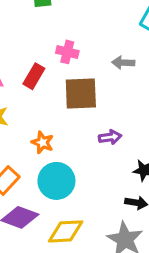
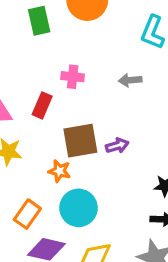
brown square: (81, 94) -> (80, 141), moved
purple arrow: (110, 137) -> (117, 146), moved

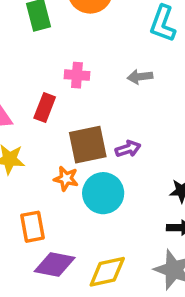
cyan circle: (79, 208) -> (103, 193), moved
orange rectangle: (27, 214) -> (32, 227), turned -44

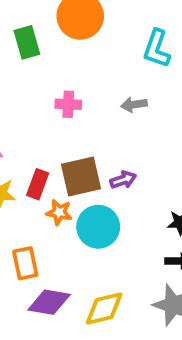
red rectangle: (45, 108) -> (38, 184), moved

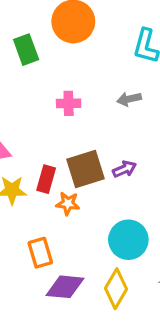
cyan circle: (98, 227) -> (128, 240), moved
yellow diamond: (104, 309) -> (116, 289), turned -42

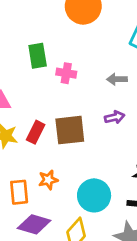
green rectangle: (26, 50) -> (38, 56), moved
purple arrow: (124, 169) -> (115, 117), moved
orange star: (68, 203) -> (48, 180), moved, turned -30

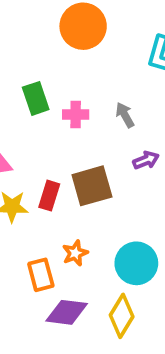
gray arrow: (117, 79) -> (125, 115), moved, turned 72

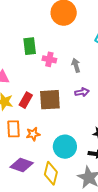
orange rectangle: (41, 275) -> (14, 129), moved
yellow diamond: (122, 316) -> (51, 173), turned -30

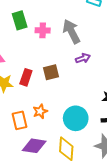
gray arrow: (76, 65) -> (71, 31), size x1.6
brown square: (50, 100) -> (51, 72), size x0.7
orange rectangle: (14, 129) -> (19, 120), moved

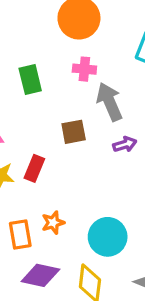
pink cross: (43, 30) -> (84, 69), moved
brown square: (51, 72) -> (74, 132), moved

